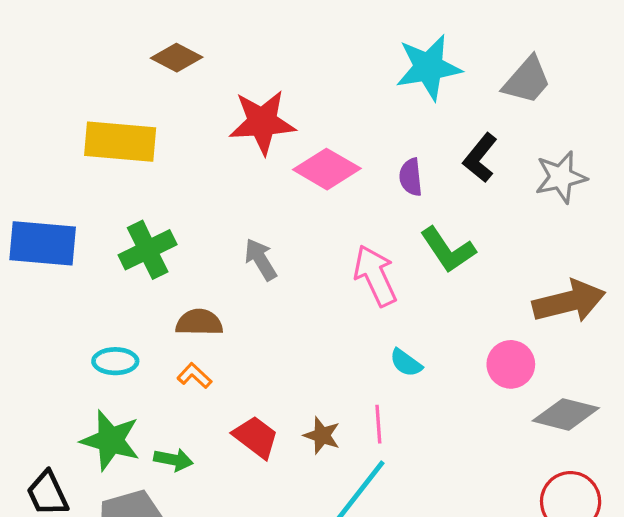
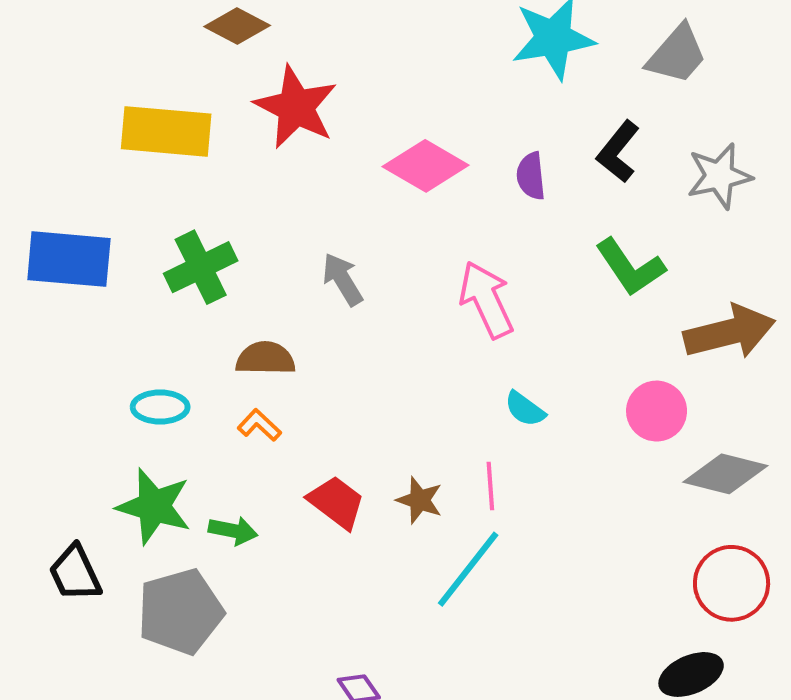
red star: (262, 122) -> (296, 107), moved, turned 30
green L-shape: (448, 250) -> (630, 267), moved

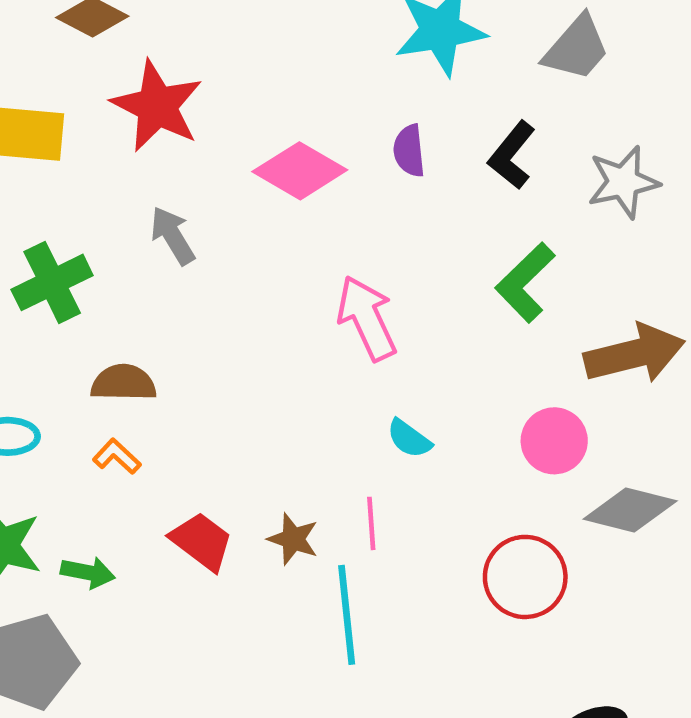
purple semicircle: (531, 176) -> (409, 151), moved
green L-shape: (630, 267) -> (525, 282), turned 80
gray arrow: (342, 279) -> (173, 236), moved
cyan line: (468, 569) -> (347, 615), turned -44
red circle: (732, 583) -> (525, 577), moved

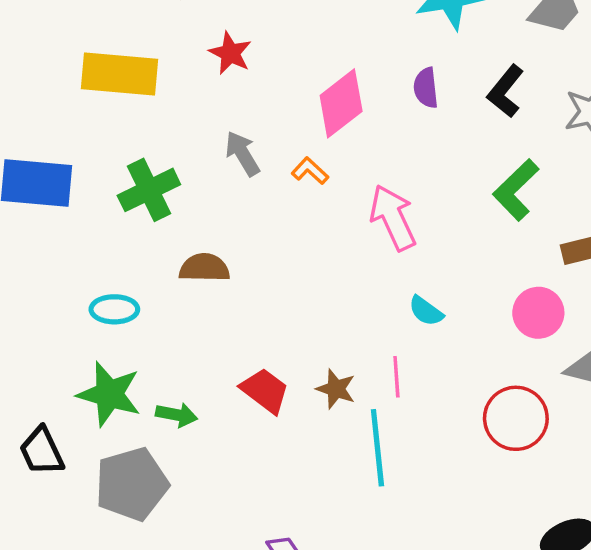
red star: (157, 106) -> (230, 53), size x0.6
pink diamond: (300, 171) -> (341, 103), turned -68
orange L-shape: (117, 456) -> (310, 171), moved

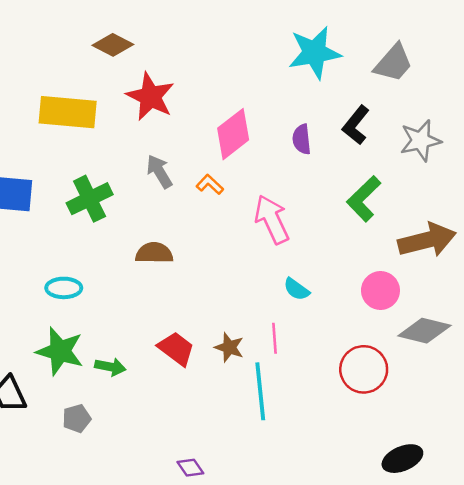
red star: (230, 53) -> (150, 97), size x1.5
purple semicircle: (426, 88) -> (302, 139), moved
brown semicircle: (204, 268) -> (154, 253), moved
gray pentagon: (132, 484) -> (77, 418), size x0.5

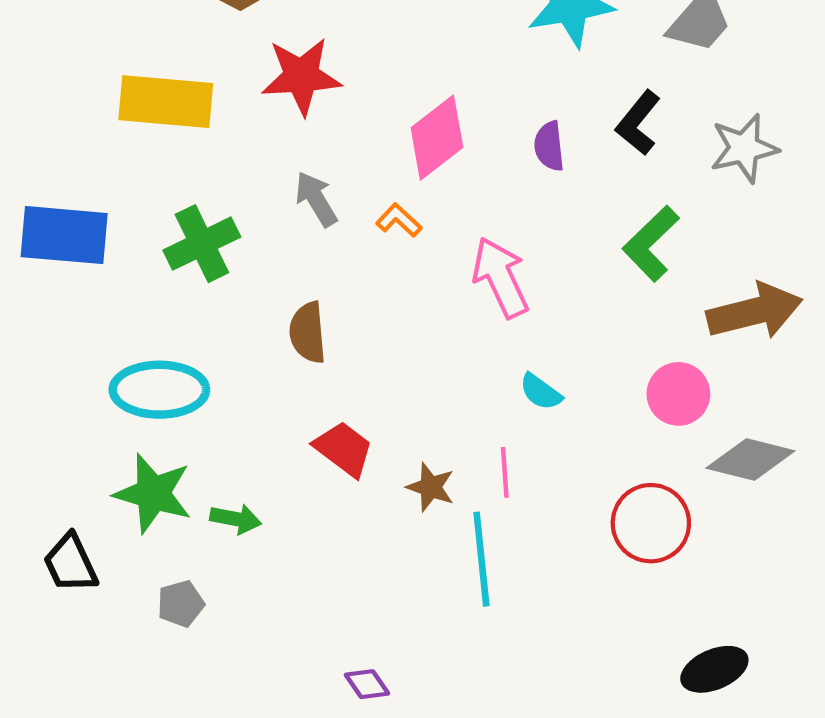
red star: (150, 97) -> (301, 76), turned -30
brown semicircle: (154, 253) -> (308, 333), turned -96
cyan ellipse: (64, 288) -> (159, 390), size x1.6
red trapezoid: (176, 349) -> (344, 449), moved

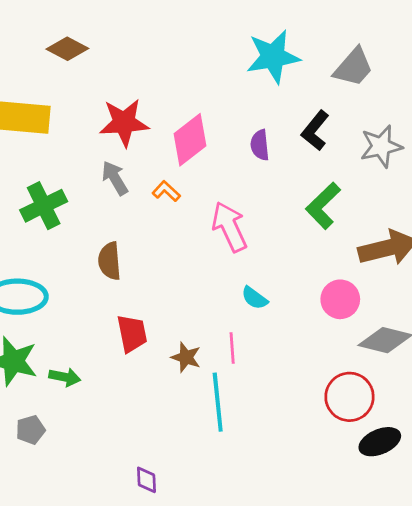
red star: (301, 76) -> (124, 123), moved
red trapezoid: (344, 449) -> (132, 334), turned 42
red circle: (651, 523) -> (349, 397), moved
black ellipse: (714, 669) -> (380, 442), moved
purple diamond: (367, 684) -> (146, 480), turned 32

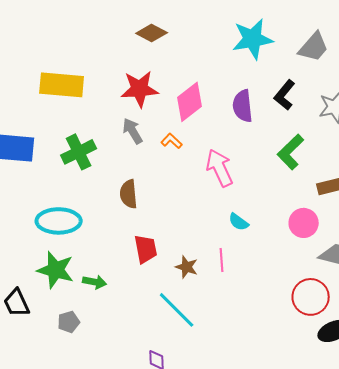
brown diamond: (67, 49) -> (152, 33), moved
purple semicircle: (260, 145) -> (243, 106), size x1.4
cyan line: (218, 402) -> (177, 310), moved, turned -39

